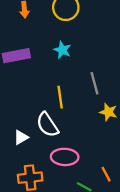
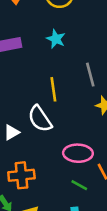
pink ellipse: (65, 157) -> (78, 153), moved

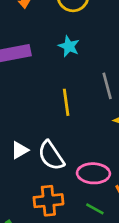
white semicircle: (40, 119) -> (51, 156), moved
orange cross: (21, 175) -> (48, 201), moved

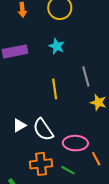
green line: (95, 209) -> (68, 170), moved

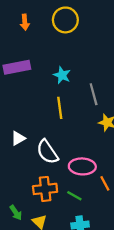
cyan star: (57, 46) -> (62, 75), moved
white triangle: (19, 125) -> (18, 138), moved

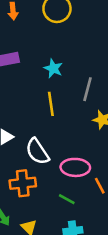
gray line: (94, 94) -> (87, 89), turned 30
orange cross: (45, 189) -> (23, 183), moved

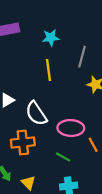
cyan star: (53, 68) -> (51, 38), turned -30

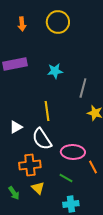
yellow line: (49, 70) -> (47, 111), moved
yellow triangle: (28, 183) -> (38, 188), moved

